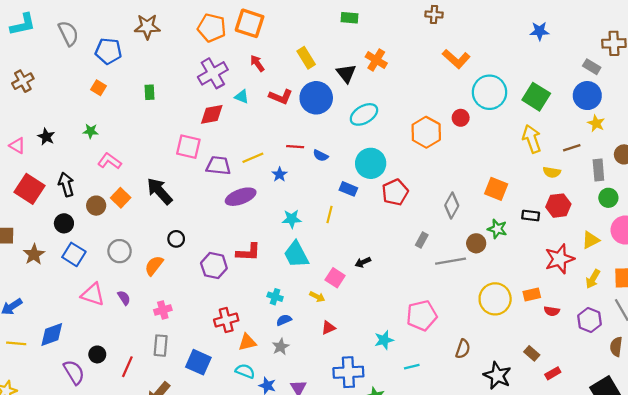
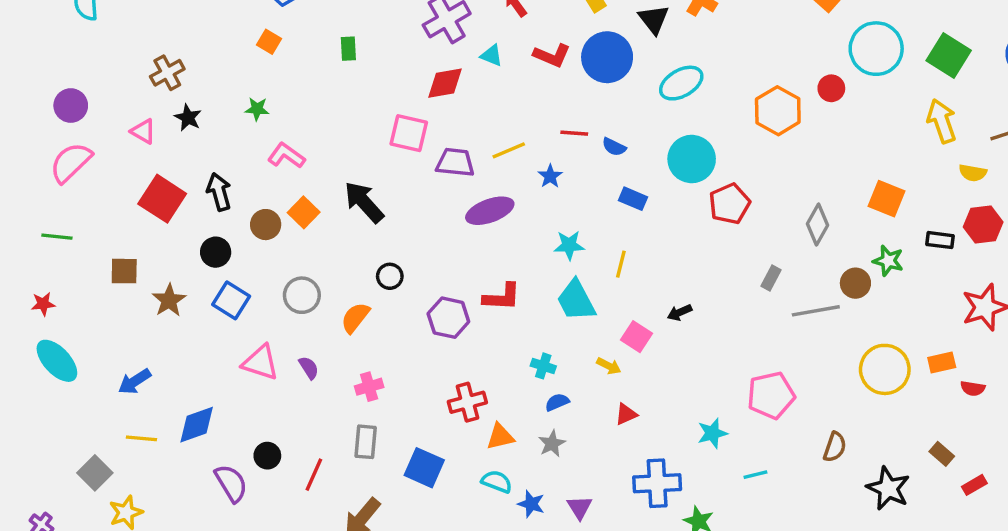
brown cross: (23, 81) -> (167, 73), moved
blue rectangle: (348, 189) -> (633, 199), moved
yellow line: (330, 214) -> (621, 264), moved

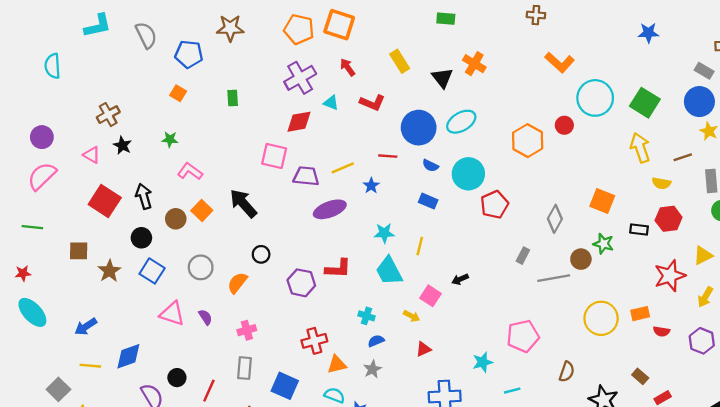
blue circle: (607, 57) -> (419, 128), moved
blue semicircle: (614, 147) -> (430, 166), moved

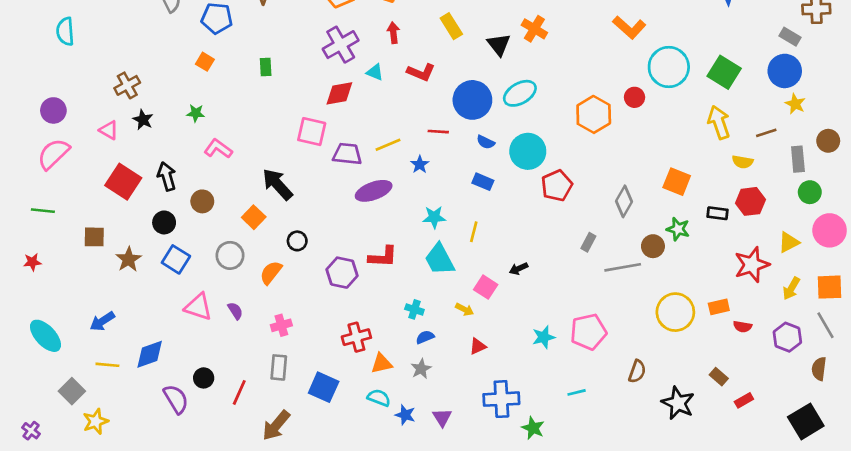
red arrow: (348, 67) -> (393, 33), turned 30
orange square: (202, 211) -> (254, 217), moved
cyan ellipse: (32, 312) -> (46, 336), moved
cyan star: (483, 362) -> (544, 337), moved

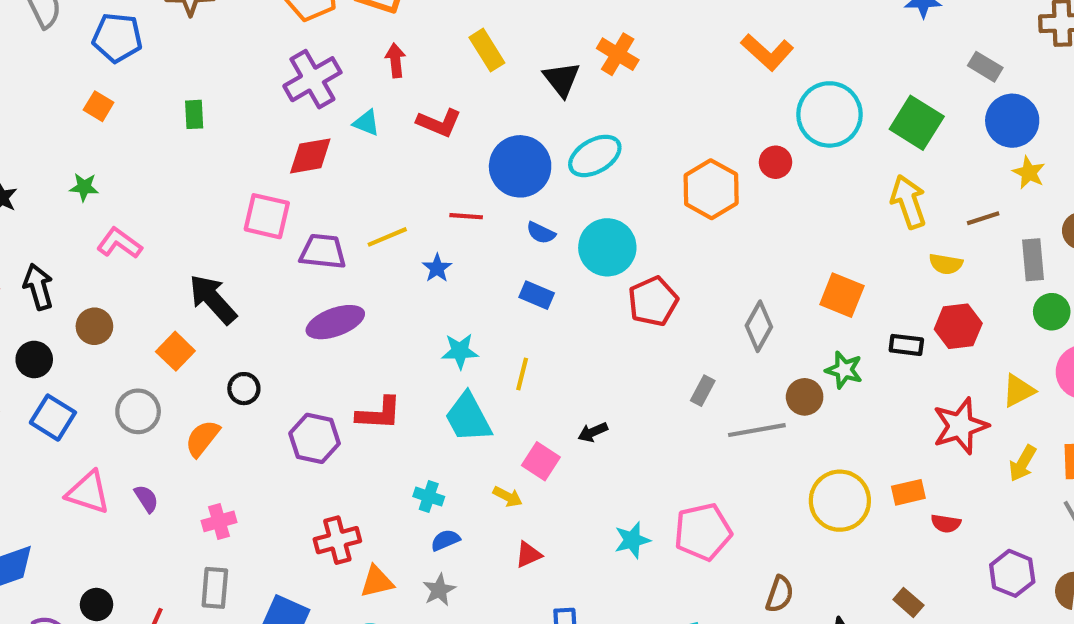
gray rectangle: (790, 37) -> (985, 67), moved
purple ellipse: (374, 191) -> (335, 322), moved
purple hexagon: (787, 337) -> (1012, 573), moved

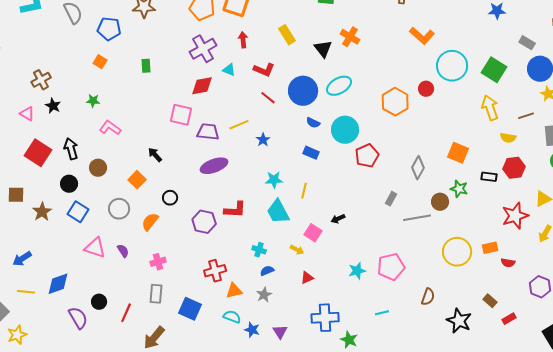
red line: (466, 216) -> (268, 98), moved, turned 35
black arrow: (213, 299) -> (155, 155), size x0.6

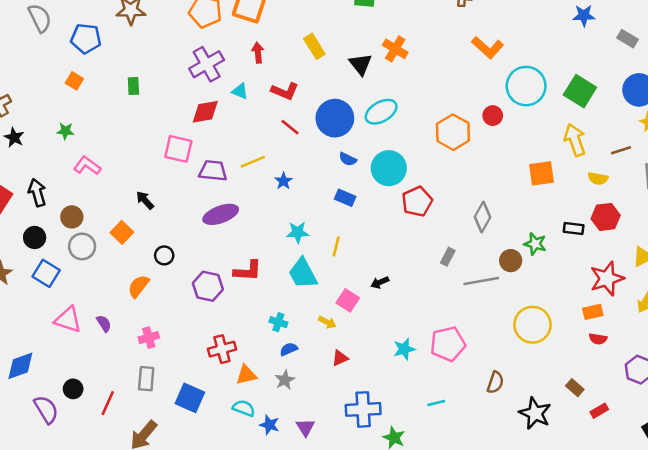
gray rectangle: (527, 43) -> (627, 39), moved
orange square: (458, 153) -> (541, 173), moved, turned -30
gray circle: (119, 209) -> (82, 246), moved
orange rectangle: (490, 248) -> (593, 312), moved

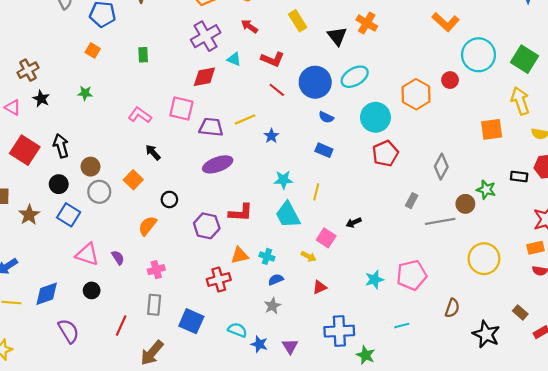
red arrow: (258, 53) -> (249, 26), turned -49
pink L-shape: (87, 166) -> (140, 115), moved
cyan circle: (389, 168) -> (375, 117), moved
orange triangle: (246, 375) -> (240, 255), moved
black circle: (73, 389) -> (92, 290), moved

